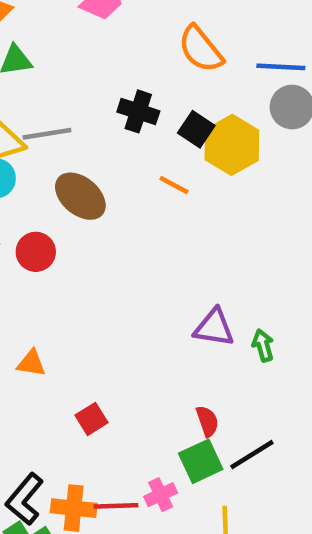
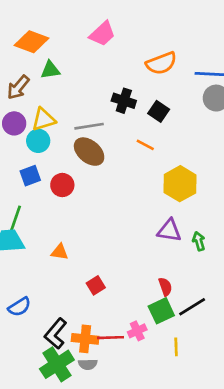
orange semicircle: (201, 49) -> (161, 63), turned -72
gray line: (47, 134) -> (89, 126), moved
yellow hexagon: (232, 145) -> (180, 184), moved

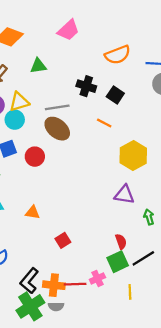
green triangle: (50, 70) -> (38, 66), moved
green arrow: (199, 241) -> (149, 217), moved

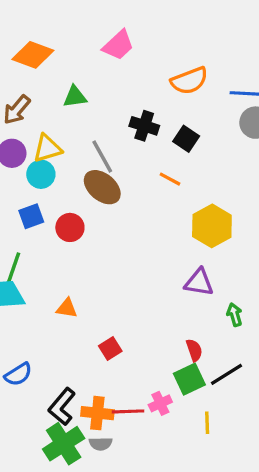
gray line: (57, 107) -> (102, 156), turned 70

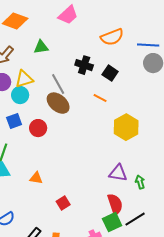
purple triangle: (199, 282) -> (118, 173), moved
red semicircle: (194, 350) -> (115, 204), size x1.5

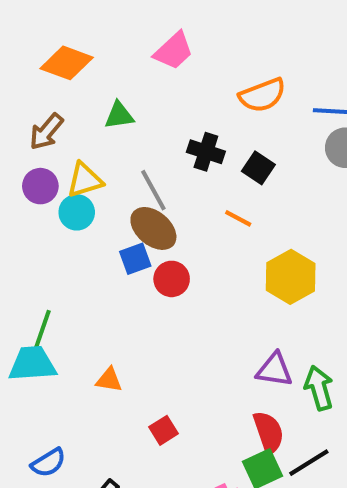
blue square: (14, 121) -> (135, 259), moved
red circle: (38, 128) -> (172, 279), moved
green arrow: (140, 182) -> (319, 388), size x1.5

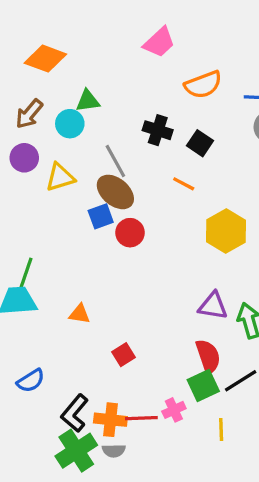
pink trapezoid: (174, 51) -> (159, 42), moved
yellow triangle: (85, 180) -> (60, 177), moved
cyan circle: (77, 212) -> (70, 124), moved

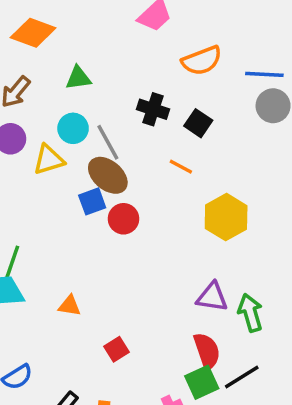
cyan circle: (70, 124) -> (73, 128), moved

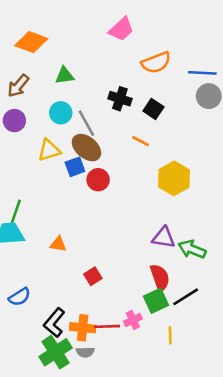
yellow triangle: (49, 160) -> (49, 150), moved
green arrow: (250, 313) -> (192, 249), turned -52

